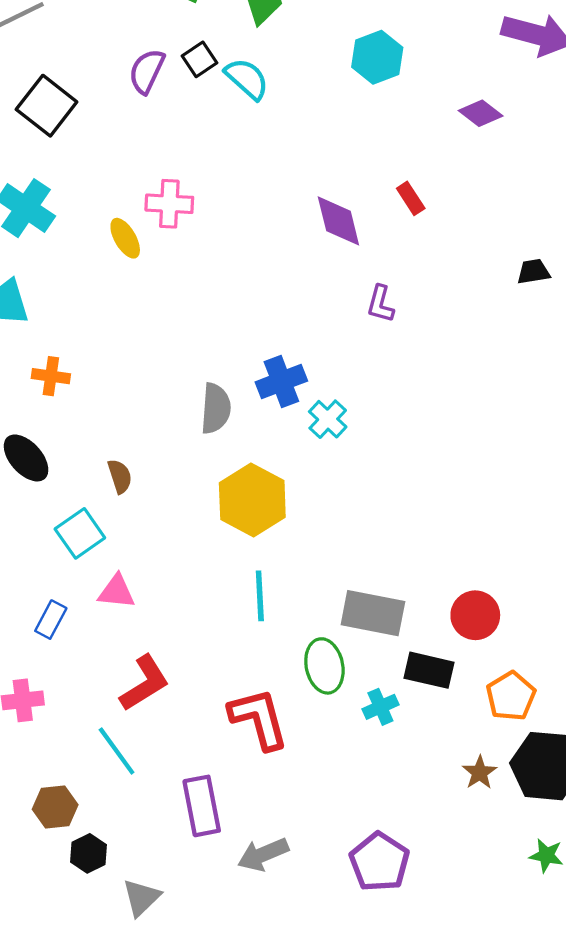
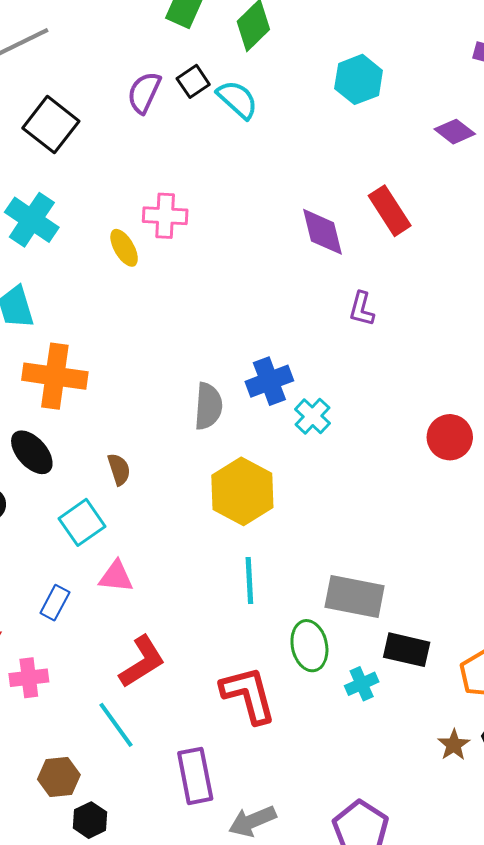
red rectangle: (411, 198) -> (390, 211), size x1.6
orange cross: (51, 376) -> (55, 376), size x1.8
red circle: (475, 615) -> (450, 437), moved

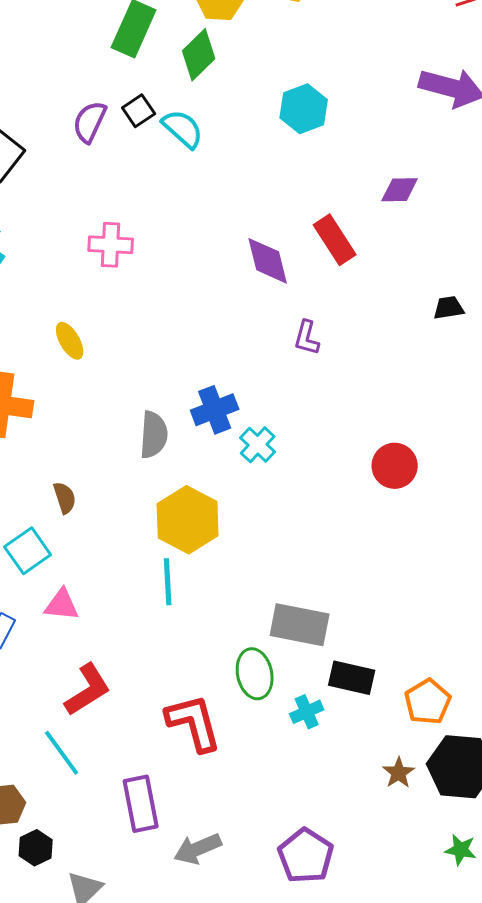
purple diamond: (455, 132) -> (400, 190), moved, turned -39
yellow ellipse: (124, 248) -> (70, 341), moved
cyan line: (249, 581) -> (168, 582), moved

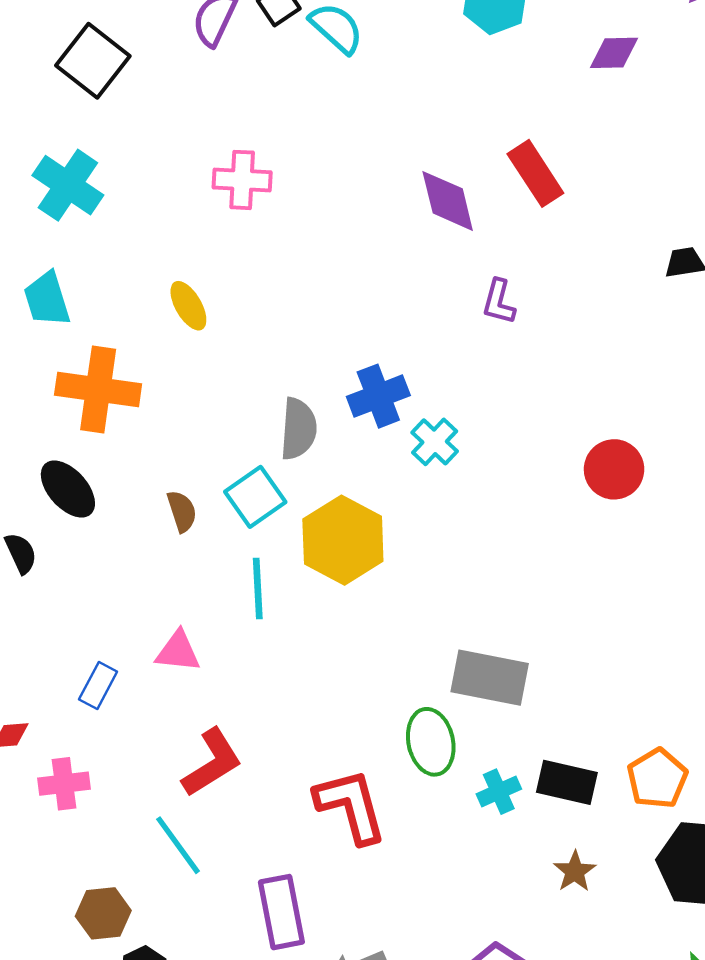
purple diamond: (400, 190) -> (614, 53), moved
cyan square: (28, 551) -> (255, 497), moved
cyan line: (168, 582) -> (258, 589), moved
black rectangle: (352, 678) -> (567, 782), moved
brown star: (399, 773) -> (575, 871), moved

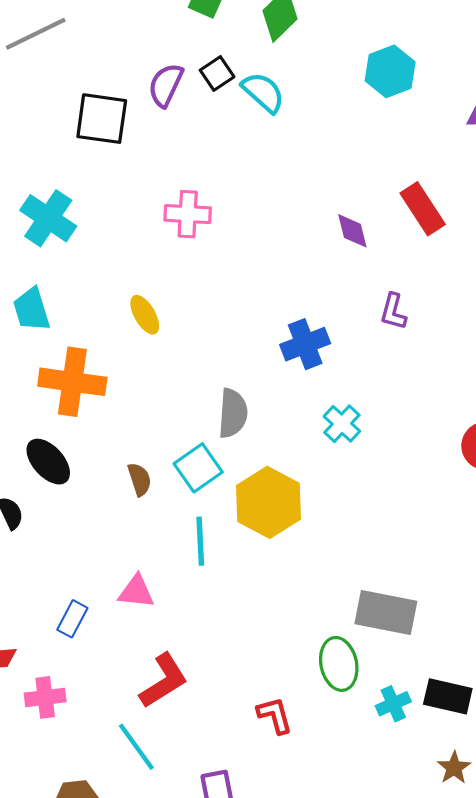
black square: (93, 61) -> (102, 119), moved, turned -30
purple diamond: (448, 201) -> (352, 231), size x0.7
blue cross: (378, 396) -> (305, 344), moved
red L-shape: (351, 806) -> (275, 715), size x0.6

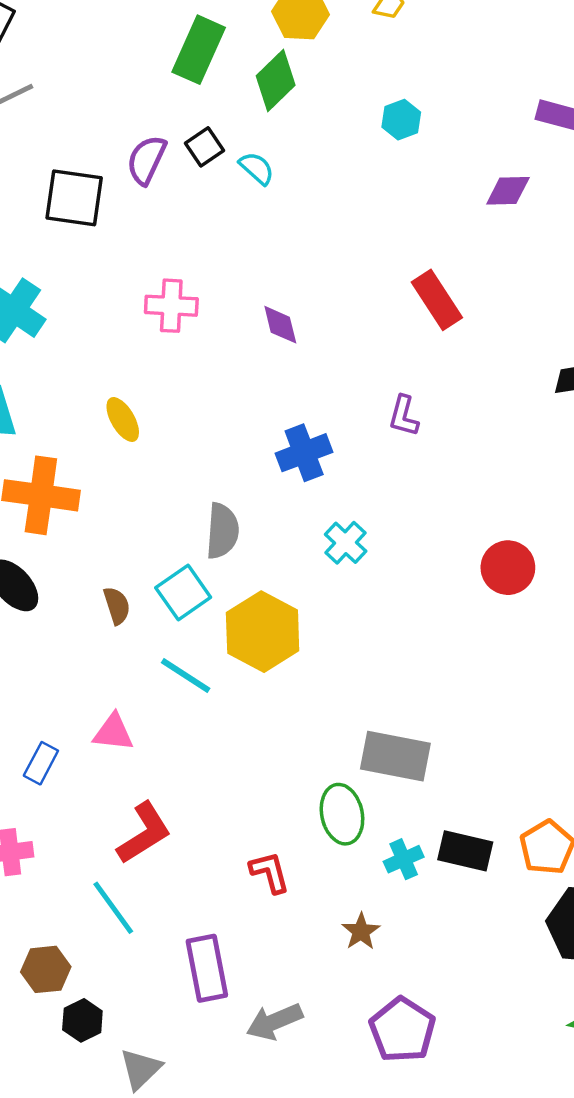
cyan hexagon: (390, 71) -> (401, 120), moved, size x0.7
cyan semicircle: (263, 92) -> (257, 168), size x0.7
purple diamond: (352, 231) -> (280, 325), moved
cyan line: (200, 541) -> (186, 675), turned -54
brown star: (454, 768) -> (361, 931), moved

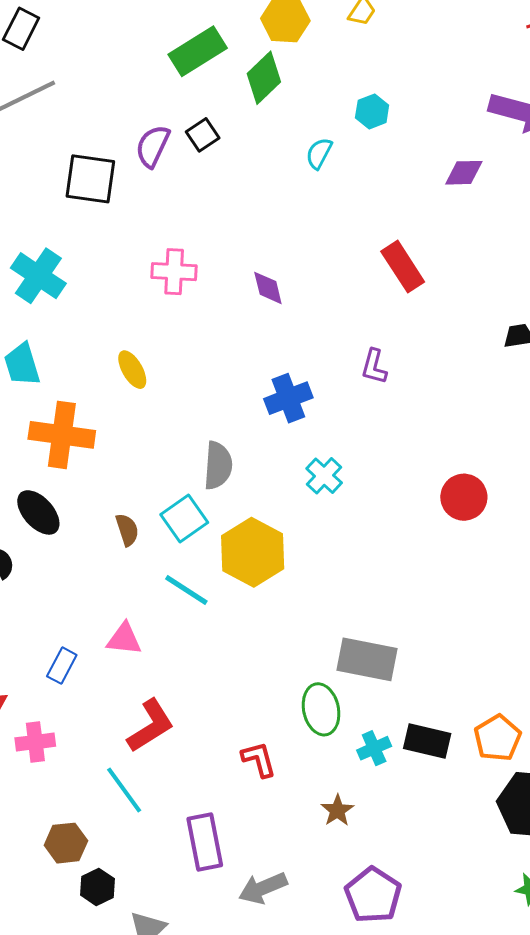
green rectangle: (199, 50) -> (198, 51), turned 34
cyan semicircle: (257, 168) -> (319, 153), moved, turned -104

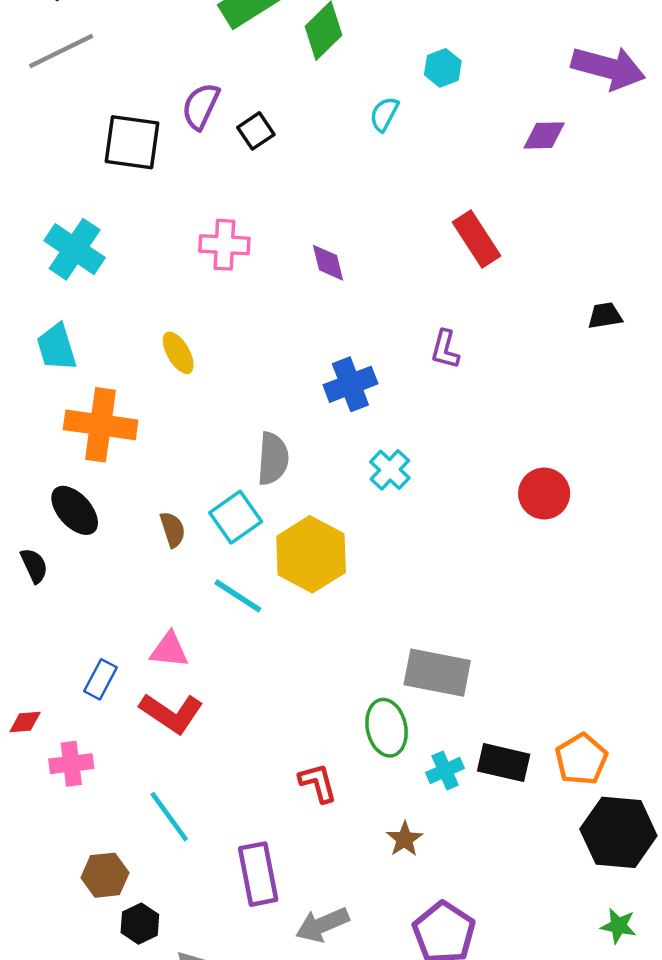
black square: (203, 135) -> (256, 131), moved
red L-shape: (151, 726) -> (171, 713), moved, turned 66

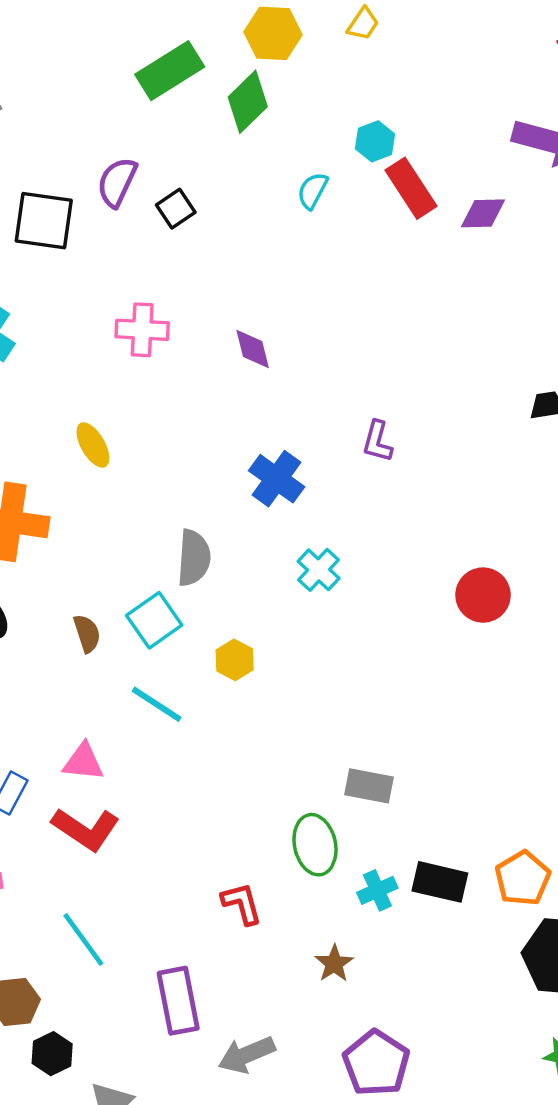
red rectangle: (477, 239) -> (411, 188), moved
blue cross: (350, 384) -> (277, 479), turned -33
yellow hexagon: (311, 554) -> (235, 660), size x0.5
gray rectangle: (437, 673) -> (369, 786), size x0.7

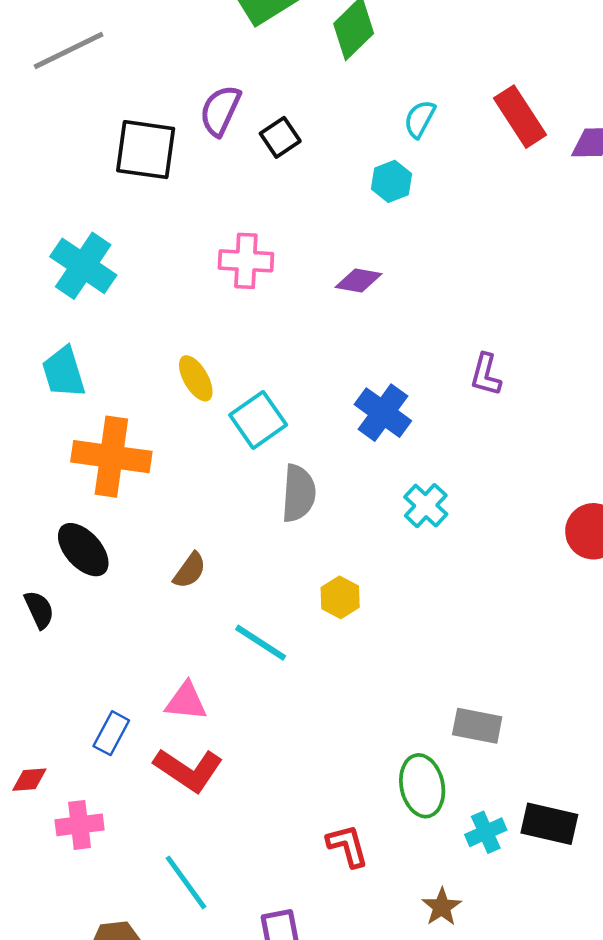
cyan hexagon: (375, 141) -> (392, 181), moved
purple diamond: (253, 349) -> (358, 280), turned -66
cyan square: (154, 620) -> (258, 420), moved
brown semicircle: (87, 633) -> (190, 570), turned 54

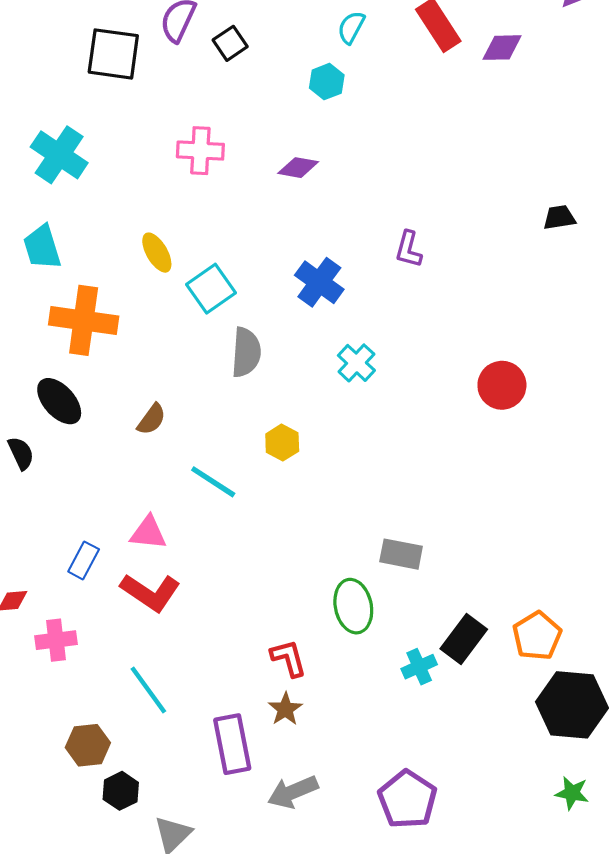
black rectangle: (549, 824) -> (464, 639), turned -66
cyan cross: (486, 832) -> (419, 667), moved
brown star: (442, 907) -> (285, 709), moved

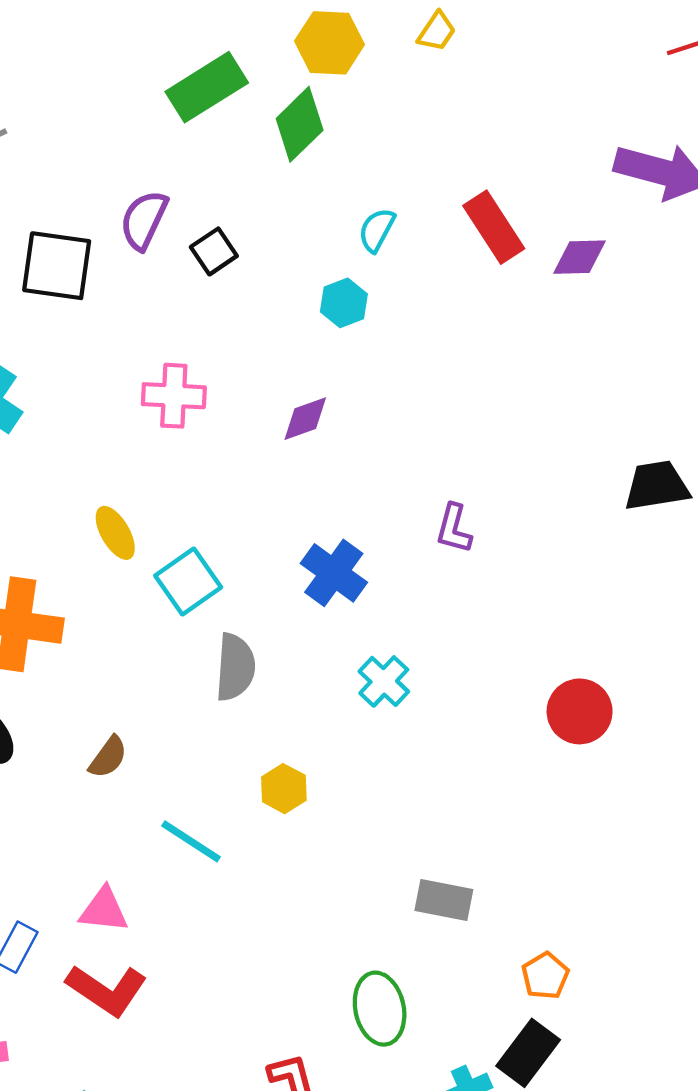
purple diamond: (298, 168) -> (305, 419), turned -30
black trapezoid: (559, 217) -> (657, 486), size x1.5
gray rectangle: (401, 554) -> (444, 900), moved
orange pentagon: (537, 636) -> (545, 976), moved, size x0.7

